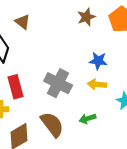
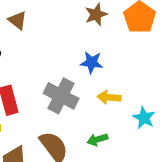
blue star: (98, 61) -> (92, 62), moved

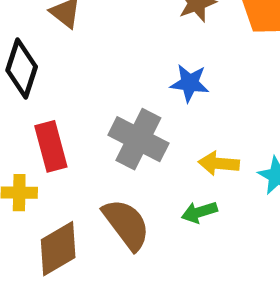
yellow arrow: (109, 97) -> (219, 163), moved

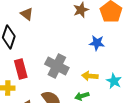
blue star: (190, 83) -> (97, 43), moved

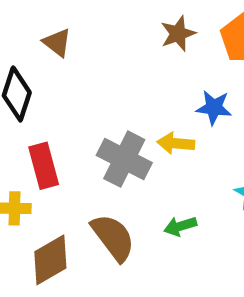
yellow arrow: (90, 76) -> (176, 143), moved

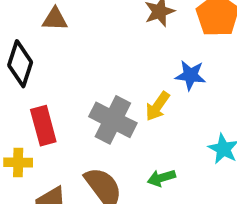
brown triangle: (57, 43) -> (55, 19), turned -36
yellow arrow: (176, 143) -> (158, 106), turned -60

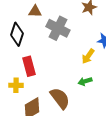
gray cross: (113, 120) -> (58, 28), moved
green arrow: (161, 178) -> (85, 81), moved

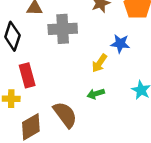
gray cross: (58, 28) -> (63, 29), turned -30

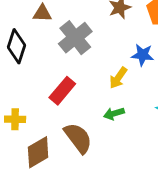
gray cross: (63, 29) -> (75, 38), turned -36
red rectangle: (27, 75) -> (62, 91), moved, turned 55

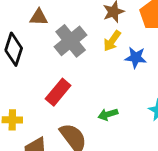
yellow arrow: (118, 78) -> (112, 41), moved

